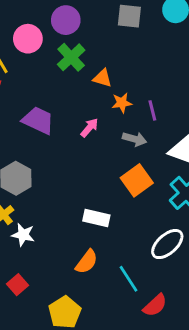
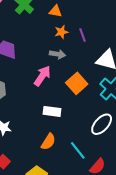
orange triangle: (102, 78) -> (55, 11), moved
pink arrow: (89, 128) -> (42, 76), moved, size x1.5
gray arrow: (135, 139) -> (57, 54), moved

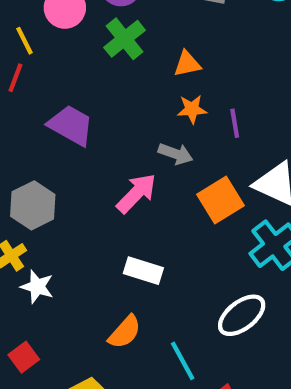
orange triangle: (55, 11) -> (187, 64), turned -32
orange square: (77, 83) -> (220, 200), moved

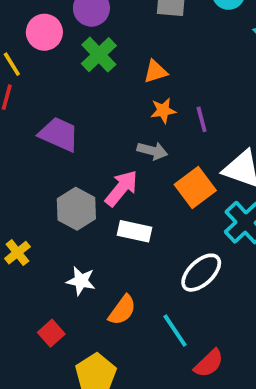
gray hexagon: (33, 205) -> (76, 209), moved
white rectangle: (143, 271) -> (135, 231), moved
white star: (37, 287) -> (81, 281), moved
white ellipse: (242, 315) -> (201, 273), moved
red square: (24, 357) -> (51, 333), moved

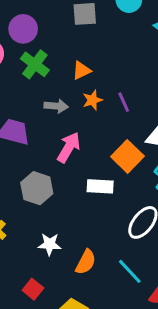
gray arrow: (152, 151) -> (56, 106), moved
pink arrow: (121, 188) -> (69, 147), moved
white rectangle: (135, 231) -> (100, 186), moved

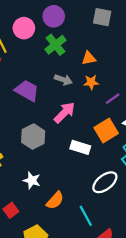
purple line: (124, 102) -> (113, 99), moved, turned 64

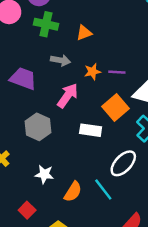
green cross: (56, 45) -> (46, 24), turned -30
orange star: (91, 82) -> (93, 72), moved
purple line: (113, 99) -> (117, 72), turned 48
cyan line: (86, 216) -> (103, 190), moved

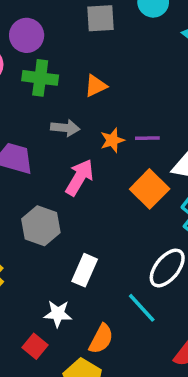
white rectangle: (91, 130) -> (85, 270), moved, turned -70
white star: (44, 174) -> (58, 314), moved
orange semicircle: (73, 192) -> (101, 339), moved

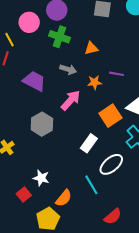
purple line: (147, 138) -> (116, 74), moved
white rectangle: (85, 270) -> (89, 143), moved

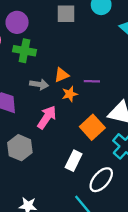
orange triangle: (91, 48) -> (62, 75), moved

